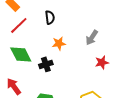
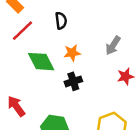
green diamond: (21, 54) -> (41, 62), moved
black cross: (46, 64) -> (73, 81), moved

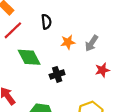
orange star: (72, 53) -> (68, 42), moved

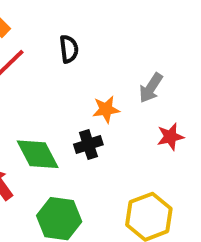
orange star: (68, 42) -> (106, 109), moved
green diamond: (29, 57) -> (38, 154), moved

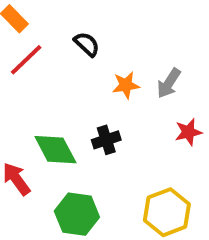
black semicircle: (69, 49) -> (87, 44), turned -40
orange star: (106, 109) -> (126, 85), moved

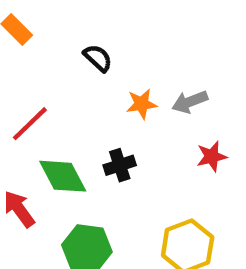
red line: (26, 60) -> (30, 124), moved
gray arrow: (169, 83) -> (190, 102), turned 36

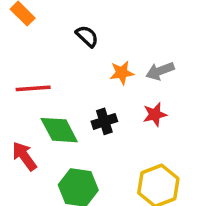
red line: (30, 124) -> (33, 88), turned 40
red star: (212, 156) -> (155, 114), moved

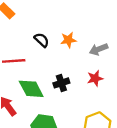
black semicircle: (87, 36) -> (42, 40), moved
orange star: (122, 73) -> (68, 40), moved

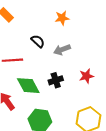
orange star: (68, 40) -> (62, 18), moved
gray arrow: (99, 49) -> (62, 50), moved

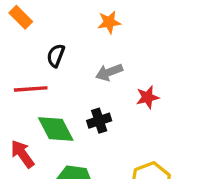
black semicircle: (38, 41) -> (56, 56), moved, turned -112
red star: (86, 76) -> (147, 97), moved

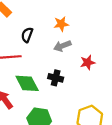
orange star: (109, 22) -> (61, 24), moved
black cross: (99, 121) -> (56, 78), turned 32

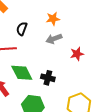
black cross: (56, 78) -> (48, 78), moved

